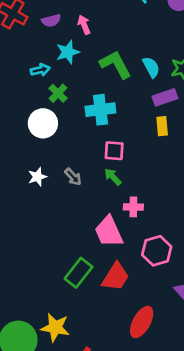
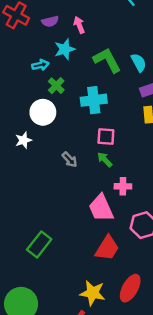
white star: (37, 177) -> (23, 140), moved
green rectangle: (79, 273) -> (39, 244), moved
yellow star: (55, 328) -> (93, 293), moved

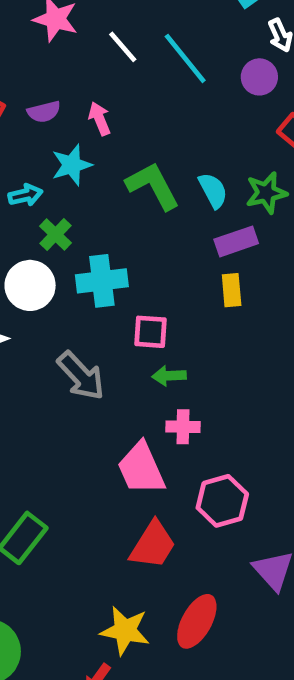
cyan cross: (94, 100) -> (102, 281), moved
gray arrow: (70, 160) -> (81, 376), size x1.6
green arrow: (105, 160) -> (169, 376), moved, turned -49

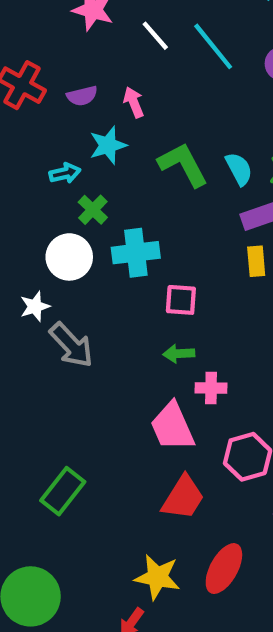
gray arrow: (81, 376) -> (71, 345), moved
green arrow: (169, 376) -> (179, 354), moved

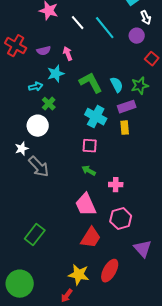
cyan cross: (136, 253) -> (96, 117), moved, turned 35
green arrow: (179, 354) -> (89, 171), turned 32
pink cross: (211, 388) -> (116, 185), moved

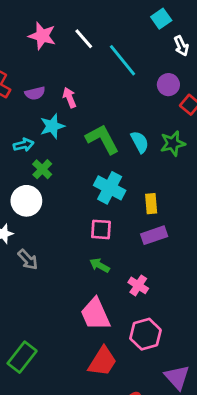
white line: (78, 23) -> (84, 39), moved
purple circle: (137, 36) -> (168, 85), moved
purple rectangle: (127, 107) -> (154, 235), moved
gray arrow: (39, 167) -> (28, 260), size x0.7
pink cross: (116, 185) -> (138, 285), turned 32

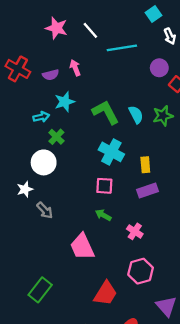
cyan line: (123, 60) -> (122, 48), turned -60
pink arrow: (69, 98) -> (75, 68), moved
pink trapezoid: (95, 314) -> (82, 247), moved

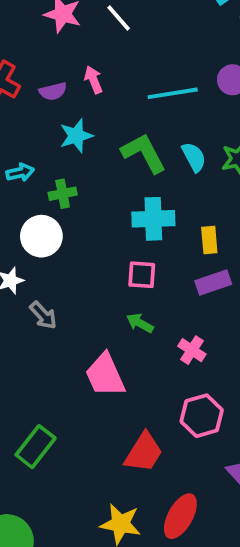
cyan line: (122, 48) -> (173, 93), moved
cyan arrow: (41, 117) -> (20, 172), moved
green cross: (56, 137) -> (63, 194), turned 35
cyan cross: (111, 152) -> (153, 219), turned -30

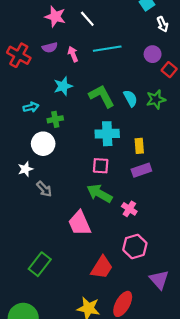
purple semicircle: (53, 91) -> (50, 47), moved
cyan line: (173, 93) -> (107, 49), moved
green arrow: (140, 323) -> (99, 193), size x1.6

